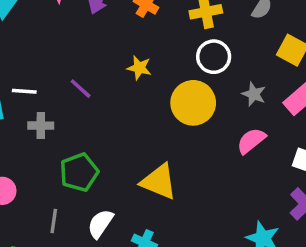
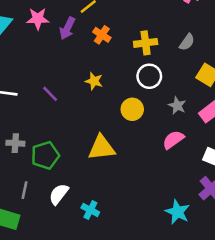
yellow circle: (193, 103) -> (132, 109), size x0.7
gray cross: (41, 126) -> (15, 143), moved
yellow triangle: (159, 182) -> (102, 148), moved, turned -32

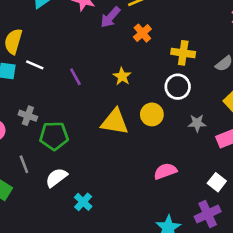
gray star: (177, 106) -> (197, 123), turned 30
pink semicircle: (173, 140) -> (165, 171), moved
yellow triangle: (102, 148) -> (115, 122), moved
gray line: (25, 190) -> (24, 164), turned -48

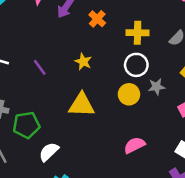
yellow circle: (152, 114) -> (129, 94), moved
gray star: (197, 123) -> (156, 87), moved
white semicircle: (56, 178) -> (49, 152), moved

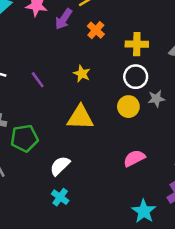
white semicircle: (49, 152) -> (60, 166), moved

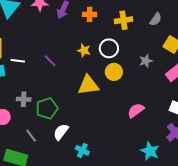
orange cross: (96, 30) -> (90, 14), turned -32
white circle: (136, 77) -> (109, 48), moved
yellow circle: (128, 107) -> (114, 72), moved
white semicircle: (60, 166) -> (61, 132), moved

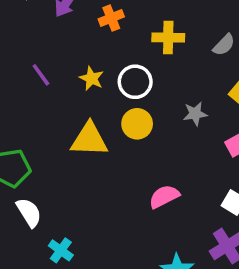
orange cross: (90, 14) -> (111, 18), turned -32
purple line: (50, 61) -> (41, 75), moved
white semicircle: (61, 132) -> (29, 212), turned 102

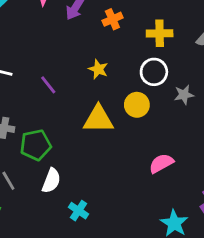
purple line: (41, 75) -> (48, 85), moved
white circle: (135, 82) -> (154, 72), moved
white semicircle: (29, 212) -> (51, 181), turned 55

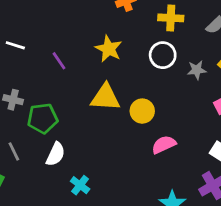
yellow star: (98, 69) -> (109, 49), size x1.4
gray star: (184, 95) -> (197, 70), moved
yellow circle: (137, 105) -> (142, 111), moved

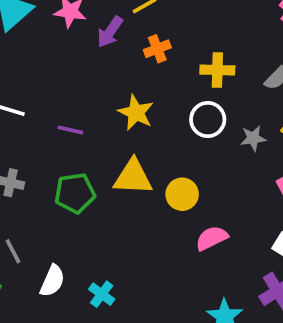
purple line: (59, 61) -> (70, 130), turned -42
green pentagon: (43, 118) -> (75, 193), moved
white semicircle: (56, 154) -> (52, 281), moved

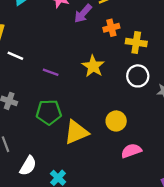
yellow cross: (217, 70) -> (136, 43), moved
yellow triangle: (133, 177) -> (76, 132), moved, turned -32

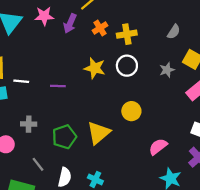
white circle: (138, 76) -> (127, 66), moved
green pentagon: (49, 112) -> (64, 137), moved
pink semicircle: (131, 151) -> (158, 147), moved

